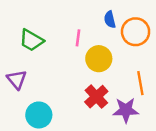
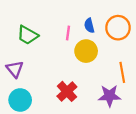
blue semicircle: (110, 20) -> (89, 26), moved
red cross: (96, 97) -> (67, 91), moved
cyan circle: (39, 115) -> (20, 100), moved

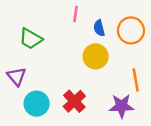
pink line: (68, 33) -> (76, 14), moved
cyan circle: (20, 100) -> (37, 104), moved

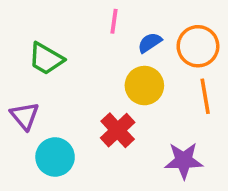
blue semicircle: (99, 28) -> (150, 43), turned 70
orange line: (136, 80) -> (205, 96), moved
red cross: (74, 101) -> (118, 130), moved

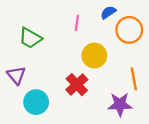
pink line: (114, 21) -> (77, 23), moved
blue semicircle: (150, 43) -> (108, 12), moved
orange line: (205, 96) -> (134, 79), moved

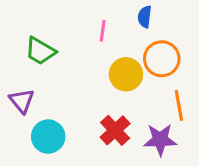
blue semicircle: (108, 12) -> (145, 17), turned -49
orange circle: (129, 30) -> (162, 59), moved
red cross: (77, 85) -> (115, 130), moved

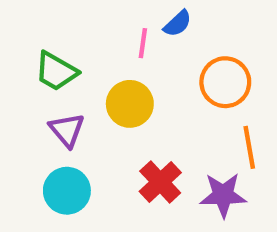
blue semicircle: (145, 17) -> (178, 24), moved, turned -140
yellow circle: (126, 74) -> (130, 104), moved
purple triangle: (22, 101) -> (67, 130), moved

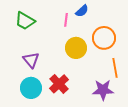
green trapezoid: (56, 71) -> (25, 21), moved
yellow circle: (130, 104) -> (76, 48), moved
red cross: (160, 182) -> (59, 84), moved

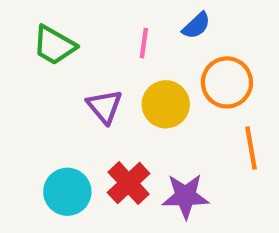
blue semicircle: (82, 11) -> (196, 26), moved
purple triangle: (31, 60) -> (105, 106), moved
purple star: (103, 90) -> (185, 196), moved

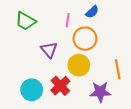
orange circle: (227, 82) -> (85, 39), moved
yellow circle: (166, 104) -> (79, 65), moved
purple star: (185, 196) -> (100, 92), moved

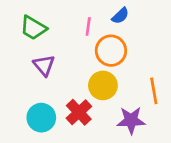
purple triangle: (49, 50) -> (44, 65), moved

